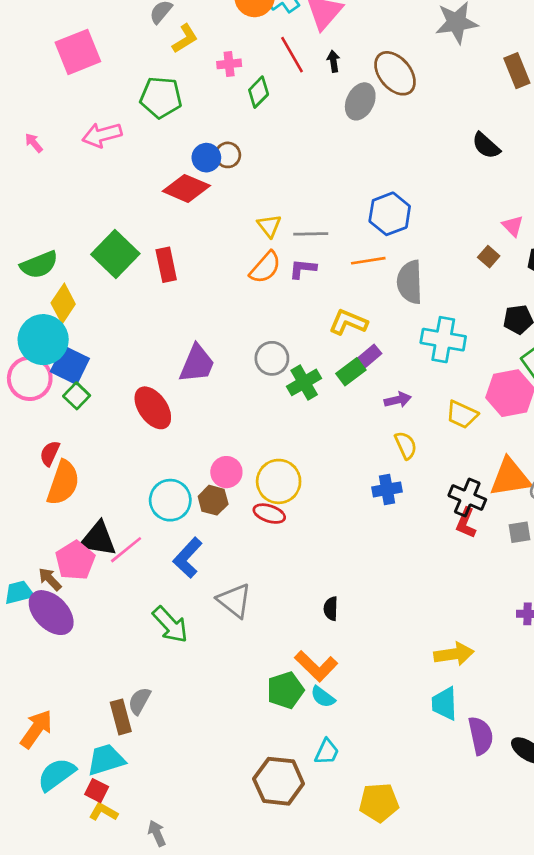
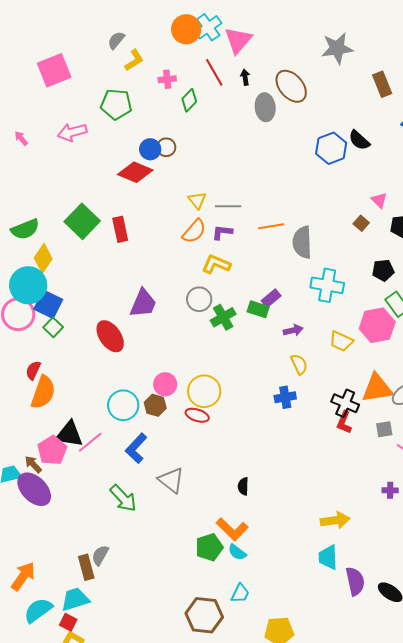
gray ellipse: (360, 101) -> (265, 107), turned -32
blue hexagon: (390, 214) -> (331, 148), moved
yellow L-shape: (348, 322) -> (216, 264), moved
green rectangle: (351, 372) -> (258, 309), turned 55

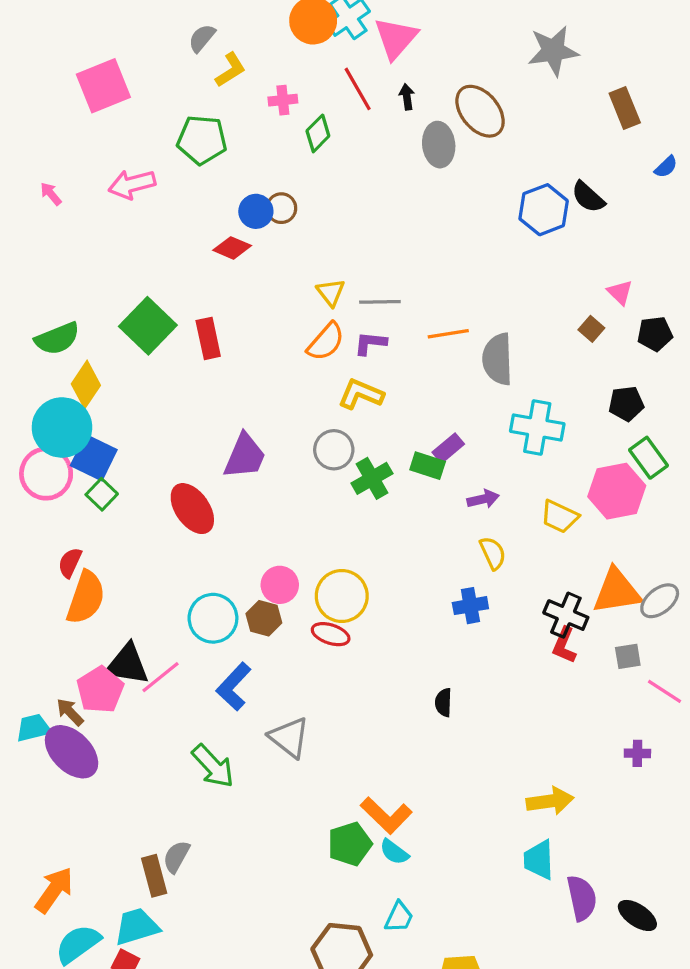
red diamond: (135, 172) -> (232, 248), size x0.7
black semicircle: (243, 486) -> (443, 702), moved

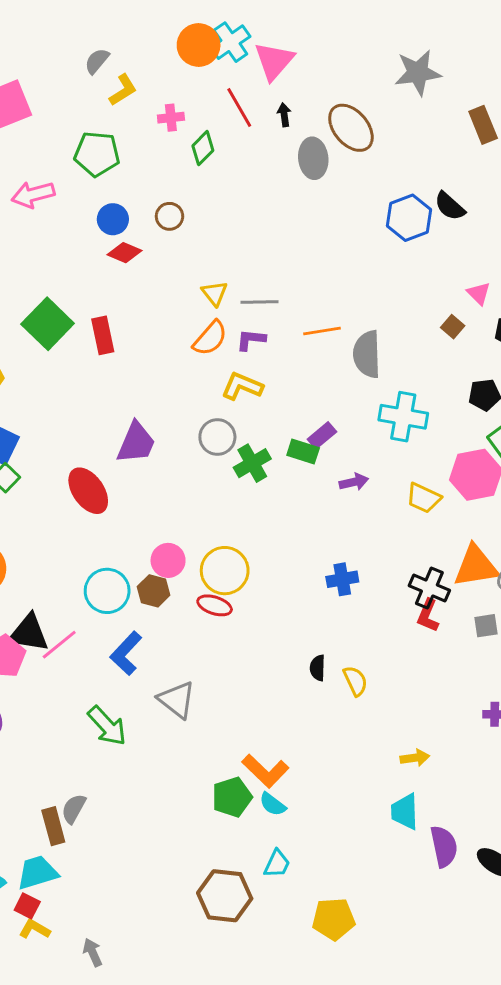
blue circle: (256, 211) -> (113, 219), moved
yellow semicircle: (493, 553) -> (355, 681), moved
yellow arrow: (550, 801) -> (415, 758), size x0.7

